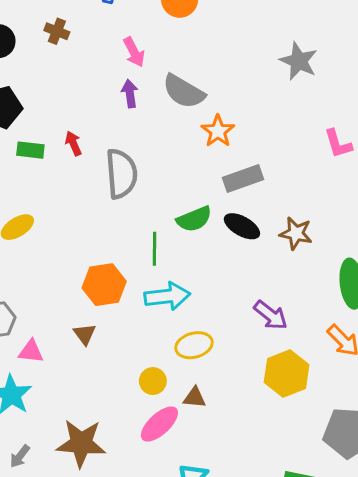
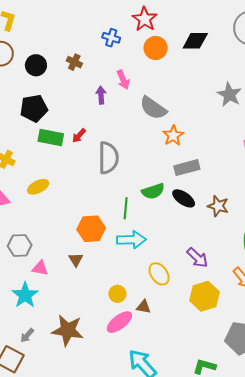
purple arrow: (130, 94) -> (101, 95), moved
red arrow: (73, 143) -> (79, 136), turned -119
green rectangle: (30, 150) -> (51, 138), size x1.4
yellow ellipse: (194, 345) -> (159, 274), moved, turned 65

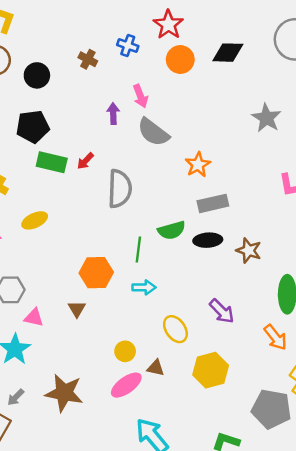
brown cross: (74, 62) -> (88, 59), moved
gray semicircle: (153, 108) -> (153, 132), moved
black ellipse: (184, 198) -> (208, 240), turned -40
cyan arrow: (131, 240) -> (144, 287), size x0.7
yellow hexagon: (204, 296) -> (211, 370), moved

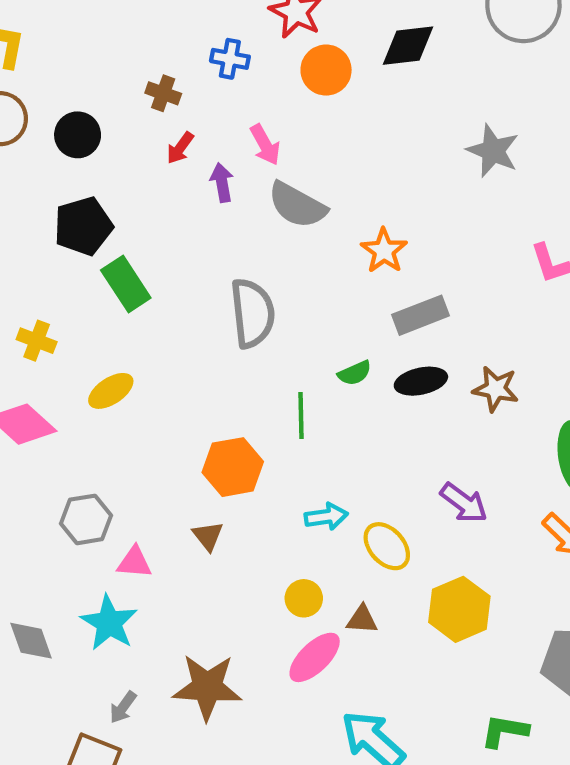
red arrow: (85, 161) -> (180, 148), moved
green rectangle: (52, 162) -> (126, 284), turned 52
green semicircle: (172, 230) -> (355, 373), size x0.7
cyan arrow: (144, 287) -> (326, 517), moved

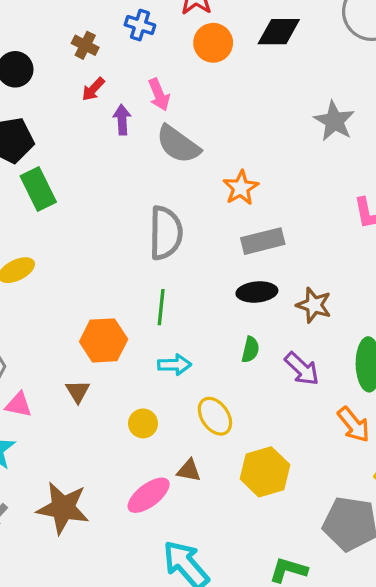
gray semicircle: (252, 313) -> (166, 233), moved
green semicircle: (355, 373) -> (250, 350), moved, turned -60
purple arrow: (464, 503) -> (302, 369), moved
cyan arrow: (326, 517) -> (174, 365), moved
yellow circle: (304, 598) -> (143, 423), moved

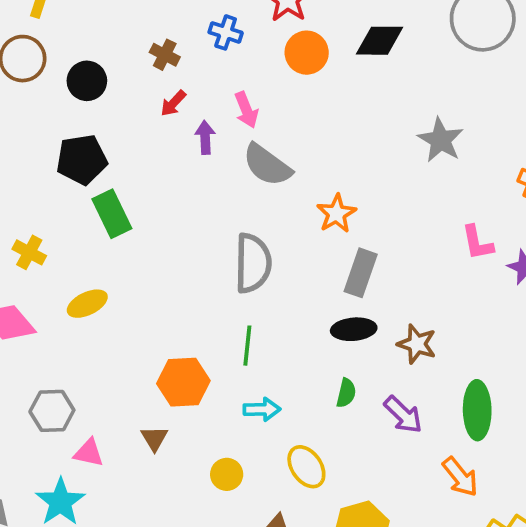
gray rectangle: (263, 241) -> (361, 273), turned -57

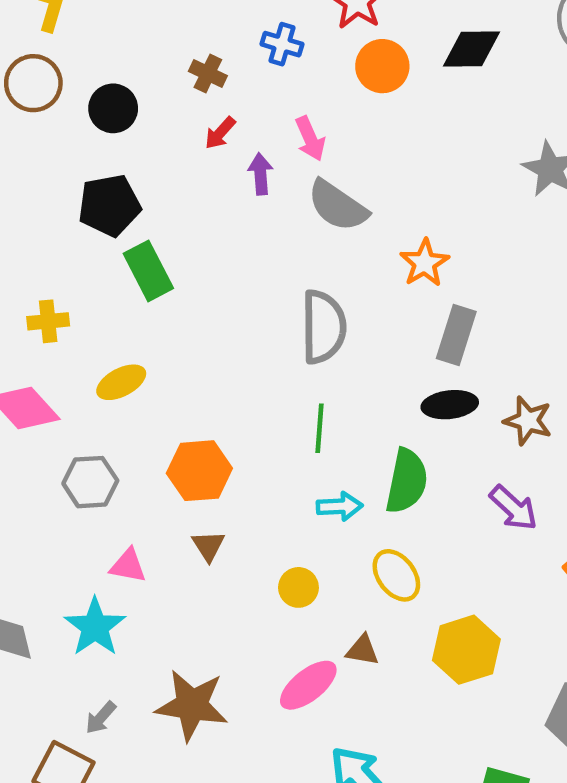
yellow cross: (29, 252) -> (48, 321), turned -32
orange hexagon: (183, 382) -> (199, 471), moved
green semicircle: (346, 393) -> (407, 481), moved, size x1.8
gray hexagon: (52, 411) -> (90, 482), moved

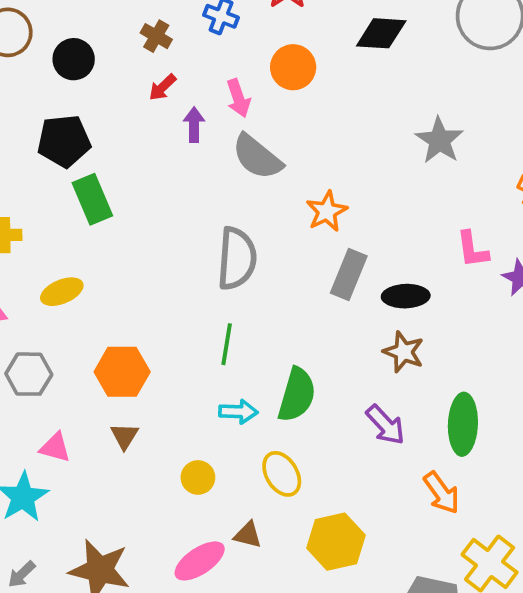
orange circle: (382, 66) -> (293, 67), moved
black ellipse: (450, 405) -> (406, 296), moved

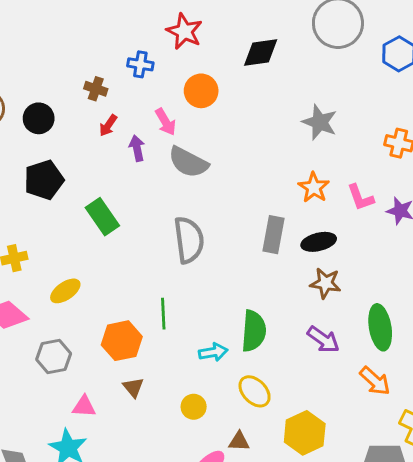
green rectangle: (92, 199) -> (102, 217), moved
orange star: (327, 211) -> (314, 187), moved
green line: (227, 344) -> (163, 314), moved

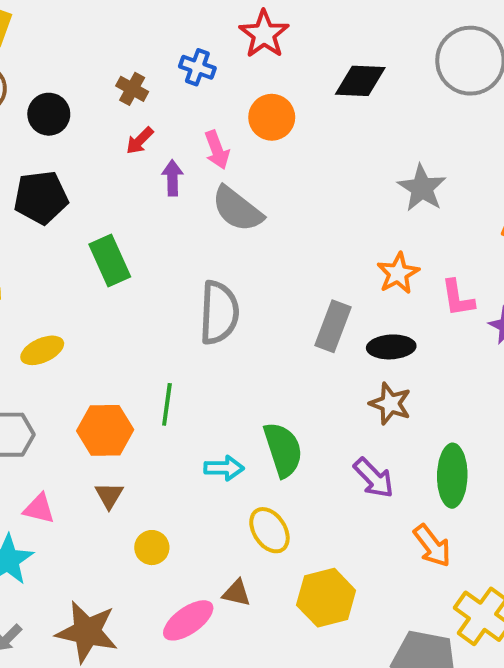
green semicircle: (254, 331) -> (283, 450), turned -33
yellow circle: (194, 407) -> (152, 548), moved

